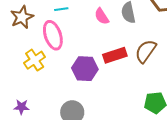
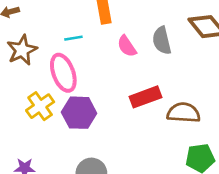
brown semicircle: (146, 51) -> (184, 113), moved, turned 60
purple hexagon: (85, 69) -> (79, 113), moved

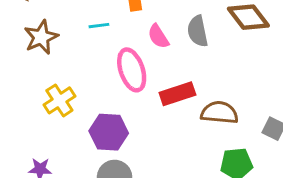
pink ellipse: (63, 73) -> (132, 70), moved
purple hexagon: (79, 113) -> (109, 132), moved

